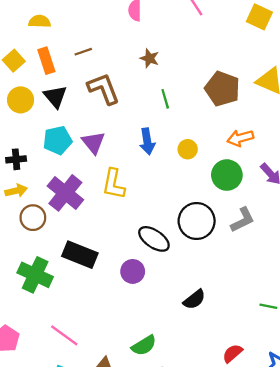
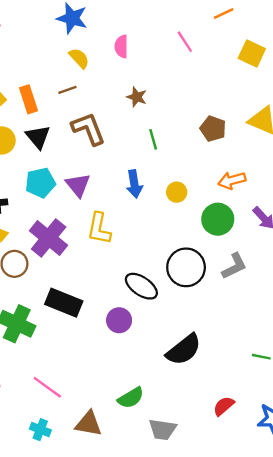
yellow semicircle: (40, 21) -> (79, 58), moved, turned 45
brown pentagon: (222, 89) -> (213, 129), size x0.7
black semicircle: (194, 299) -> (184, 350), size x1.5

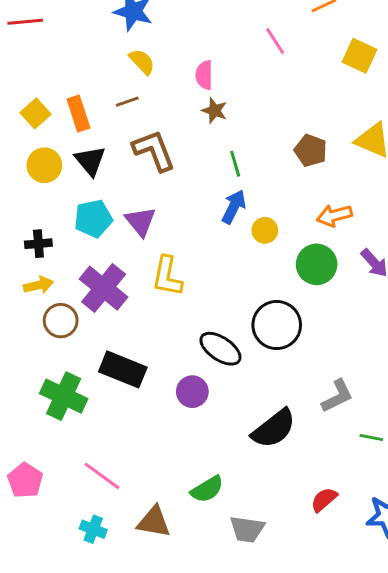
pink semicircle: (121, 46) -> (204, 75), moved
blue arrow: (134, 184) -> (234, 207), moved, turned -144
gray L-shape: (234, 266) -> (337, 396), moved

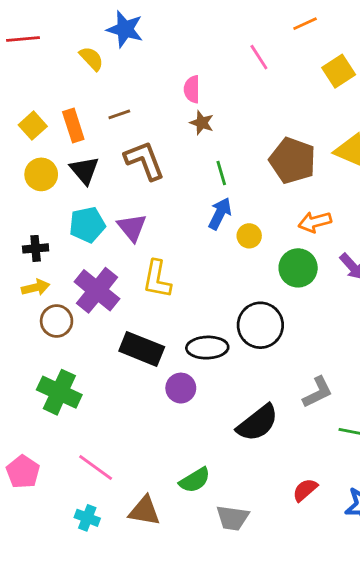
yellow square: (360, 56) -> (339, 71), turned 32
yellow semicircle: (142, 62) -> (91, 59), moved
brown pentagon: (311, 150) -> (292, 160), size x1.5
black ellipse: (220, 349) -> (207, 348), turned -36
black rectangle: (123, 369) -> (142, 349), moved

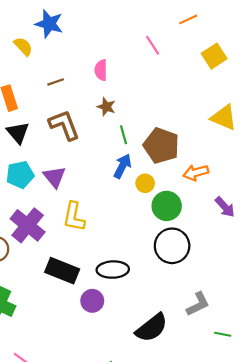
brown line: (119, 114) -> (56, 82), moved
brown star: (202, 123) -> (106, 107), moved
brown pentagon: (292, 160) -> (161, 146), moved
green circle: (298, 268) -> (167, 206), moved
black circle: (260, 325) -> (172, 246), moved

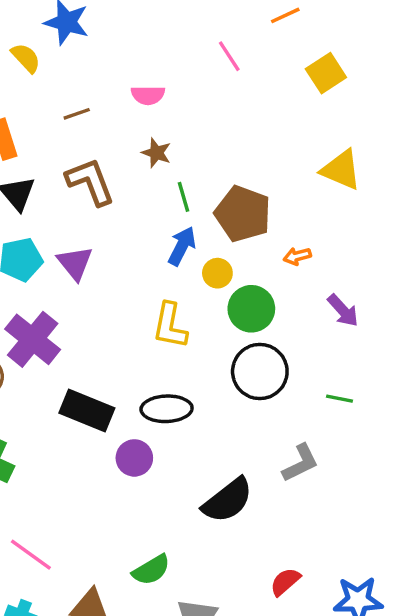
pink semicircle: (101, 70) -> (148, 95), turned -90
orange arrow: (196, 173) -> (297, 256), size x0.7
yellow L-shape: (74, 217) -> (170, 326), moved
green line: (223, 334) -> (339, 399), moved

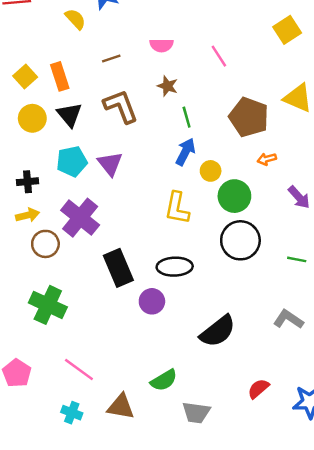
pink line: (229, 56) -> (219, 56), moved
brown pentagon: (243, 214) -> (249, 117), moved
black rectangle: (87, 410) -> (118, 268), turned 45
gray L-shape: (301, 463) -> (288, 319), moved, turned -120

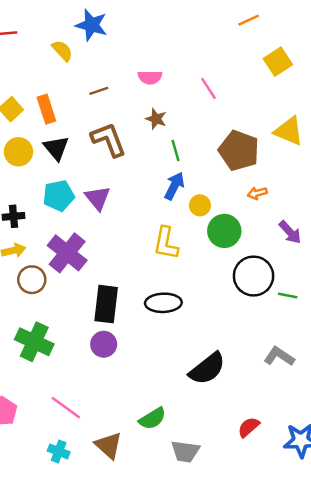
black circle: (240, 240) -> (254, 276), moved
black rectangle: (118, 268) -> (106, 304), turned 30
purple circle: (152, 301) -> (104, 344), moved
brown triangle: (121, 407) -> (109, 445), turned 32

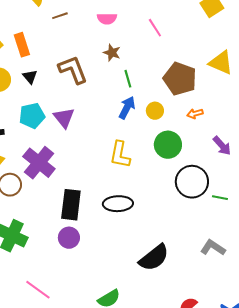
brown line: (99, 91) -> (60, 16), moved
black triangle: (56, 148) -> (30, 77), size x0.7
yellow circle: (200, 205) -> (155, 111), moved

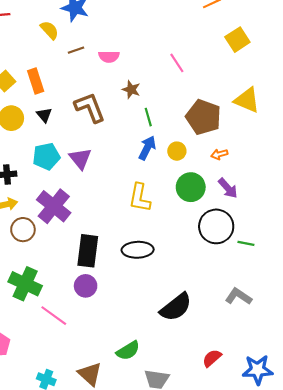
pink semicircle: (107, 19) -> (109, 57), moved
purple arrow: (222, 146) -> (228, 188), moved
pink line: (38, 290) -> (54, 316), moved

